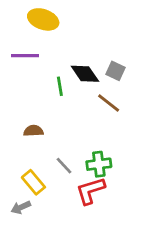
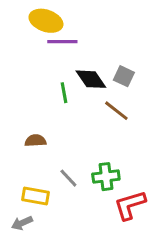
purple line: (25, 56) -> (62, 42), moved
yellow rectangle: (33, 182) -> (35, 196), turned -40
red L-shape: (90, 191) -> (130, 205), moved

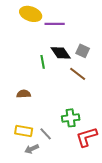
purple line: (62, 42) -> (55, 24), moved
gray line: (68, 178) -> (46, 134), moved
gray arrow: (22, 223) -> (32, 149), moved

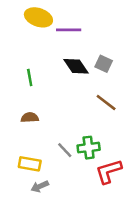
green line: (43, 62) -> (30, 77), moved
brown line: (78, 74) -> (106, 103), moved
gray line: (46, 134) -> (65, 150), moved

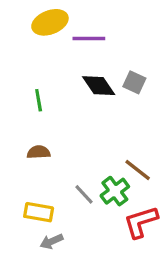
yellow ellipse: (38, 17) -> (50, 22), turned -40
brown line: (106, 103) -> (138, 170), moved
green cross: (89, 148) -> (115, 191), turned -30

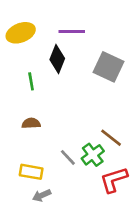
yellow ellipse: (50, 22) -> (21, 33), moved
gray square: (134, 82) -> (108, 67), size x1.6
black diamond: (99, 86) -> (57, 59), moved, turned 56

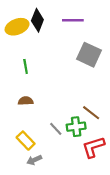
purple line: (72, 31) -> (73, 20), moved
black diamond: (57, 59) -> (37, 20), moved
green cross: (93, 155) -> (76, 127), turned 30
yellow rectangle: (31, 172) -> (26, 141), turned 36

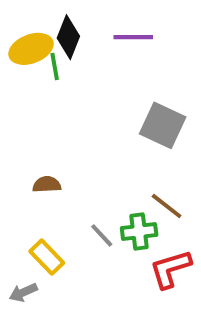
gray square: (89, 55) -> (163, 125), moved
green line: (26, 66) -> (55, 67), moved
gray arrow: (34, 160) -> (23, 292), moved

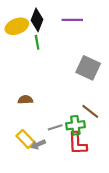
green line: (55, 67) -> (37, 42), moved
gray line: (102, 235) -> (55, 127), turned -64
red L-shape: (170, 269) -> (78, 143), moved, turned -75
gray arrow: (23, 292) -> (38, 144), moved

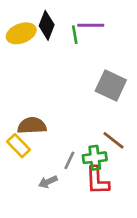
green line: (37, 42) -> (75, 35), moved
brown semicircle: (25, 100) -> (32, 126), size x1.5
gray line: (55, 127) -> (69, 160), turned -48
yellow rectangle: (25, 139) -> (19, 146), moved

